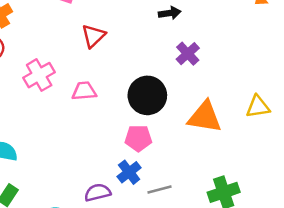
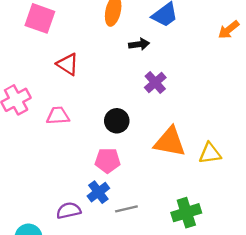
red triangle: (94, 36) -> (68, 64), turned -45
black circle: (147, 95) -> (117, 121), size x0.7
yellow triangle: (258, 107) -> (210, 153), moved

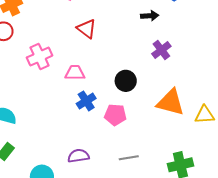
blue cross: (98, 192) -> (86, 101), moved

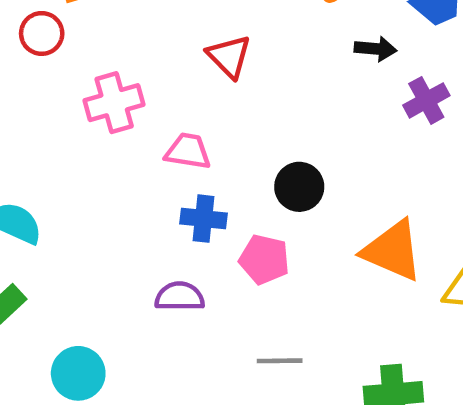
purple cross: (161, 50) -> (426, 100), moved
blue cross: (86, 101) -> (204, 219), turned 30
purple semicircle: (78, 156) -> (180, 296), moved

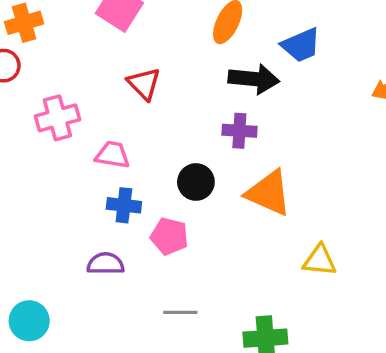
black arrow: (375, 49) -> (254, 79), size x1.6
purple cross: (426, 100) -> (239, 131), moved, turned 32
orange triangle: (393, 251) -> (269, 193), moved

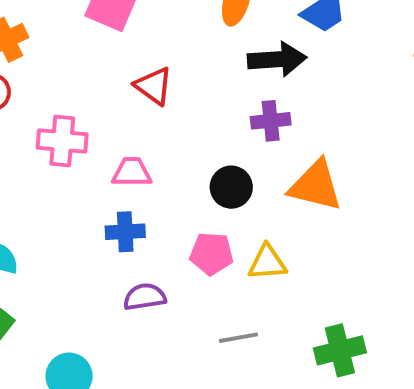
pink cross: (57, 118) -> (62, 141), turned 30
blue cross: (124, 205) -> (125, 232), moved
yellow triangle: (320, 260) -> (267, 263), moved

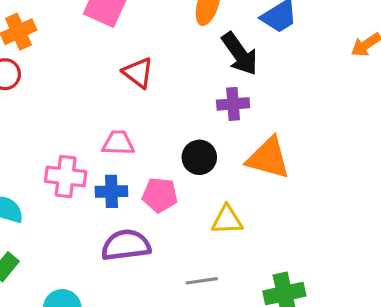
black arrow: (277, 59) -> (240, 54), turned 57
pink cross: (62, 141) -> (66, 177), moved
pink pentagon: (212, 254) -> (160, 195), moved
purple semicircle: (145, 297) -> (126, 245), size x1.4

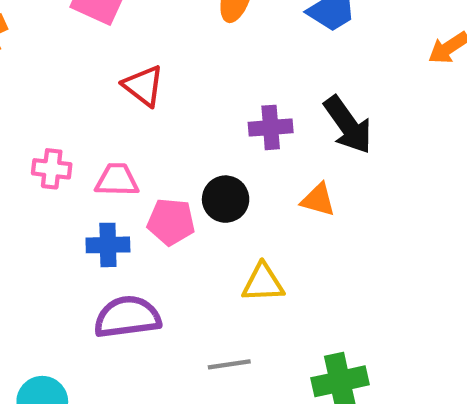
black arrow: (240, 54) -> (348, 125), moved
orange triangle: (268, 158) -> (318, 200), size x0.6
pink cross: (66, 177) -> (52, 169), moved, size x0.7
pink pentagon: (160, 195) -> (171, 222), moved

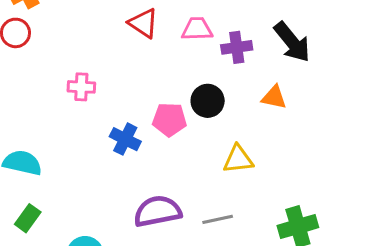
pink trapezoid: (117, 180) -> (197, 29), moved
blue cross: (108, 245) -> (125, 139), turned 32
purple semicircle: (127, 317) -> (158, 211), moved

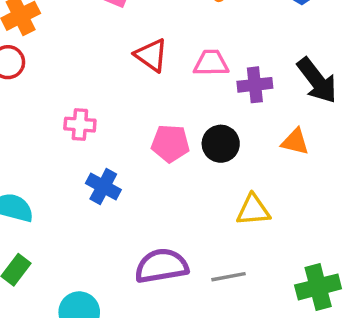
pink pentagon: (169, 120) -> (170, 143), moved
blue cross: (125, 139) -> (103, 186), moved

